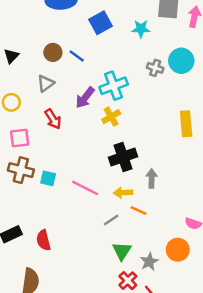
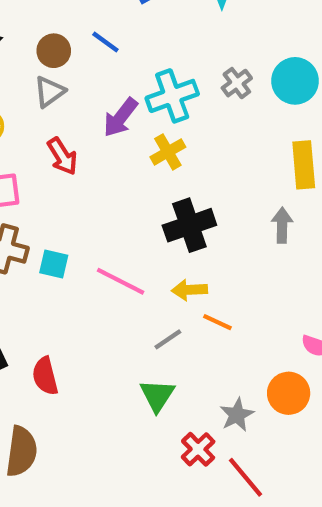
brown circle: (53, 52) -> (54, 51), moved
cyan circle: (181, 61) -> (295, 81), moved
gray cross: (155, 68) -> (237, 83), moved, turned 35
gray arrow: (152, 178) -> (282, 225), moved
green triangle: (122, 251) -> (157, 395), moved

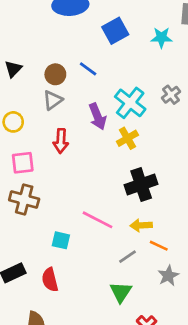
cyan cross: (172, 96) -> (130, 103), turned -32
purple arrow: (121, 117) -> (98, 116), turned -60
red arrow: (62, 156) -> (61, 141), turned 35
cyan square: (54, 264) -> (61, 240), moved
gray star: (237, 415) -> (168, 276), moved

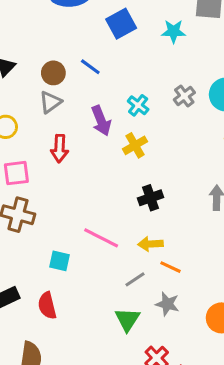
cyan cross: (130, 103) -> (138, 105), size x0.6
black cross: (141, 184) -> (150, 198), size x0.7
gray star: (168, 276) -> (167, 304), moved, turned -30

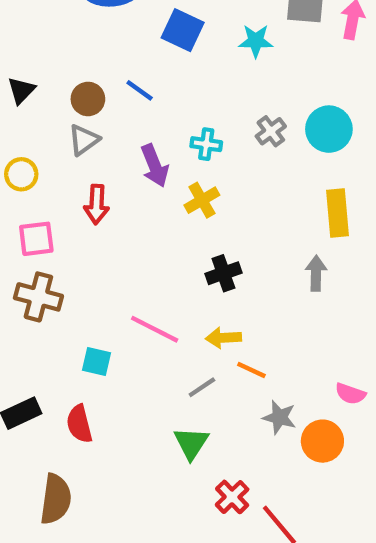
blue square: (121, 24) -> (183, 30), turned -36
cyan cross: (138, 105) -> (206, 144), turned -30
gray star: (167, 304) -> (279, 417), moved

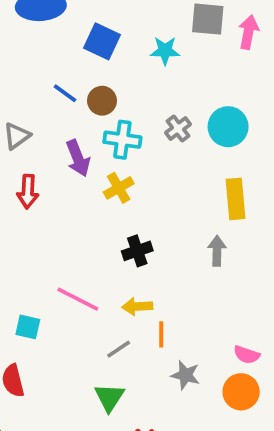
brown circle: (88, 99) -> (102, 101), moved
cyan cross: (206, 144) -> (122, 140), size x1.4
orange line: (251, 370) -> (161, 334), turned 65
orange circle: (322, 441) -> (241, 392), moved

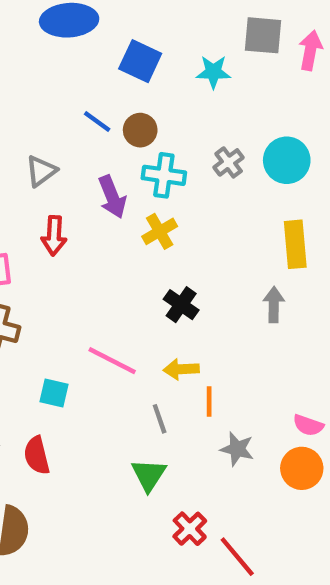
black cross: (137, 251) -> (181, 305), turned -36
gray line: (119, 349) -> (160, 419), turned -75

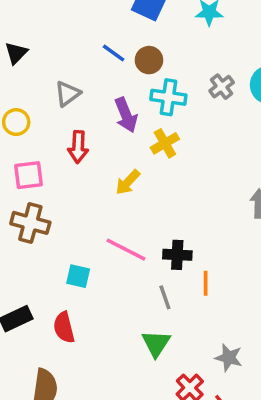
black cross: (181, 305) -> (177, 255), moved, turned -32
yellow arrow: (181, 369) -> (128, 182), moved, turned -44
gray star: (237, 449) -> (229, 358), moved

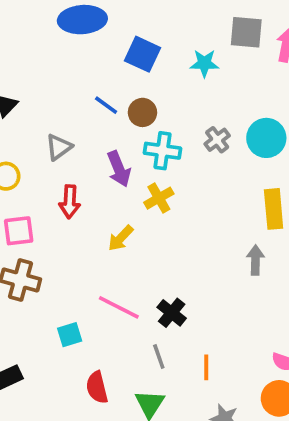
black cross: (177, 255) -> (172, 313), turned 36
cyan square: (78, 276) -> (70, 335), turned -30
orange line: (206, 283) -> (206, 367), moved
red semicircle: (64, 327) -> (97, 387), moved

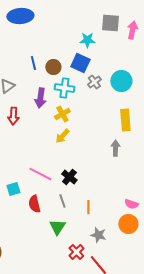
blue square: (142, 54) -> (80, 63), moved
blue line: (106, 105) -> (33, 63), turned 40
purple arrow: (119, 169) -> (40, 98), turned 30
yellow arrow: (121, 238) -> (62, 136), moved
red semicircle: (97, 387) -> (34, 204), moved

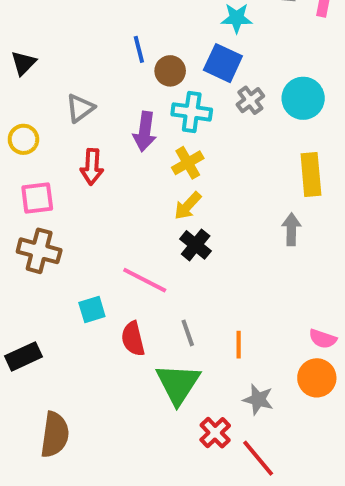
blue line: (33, 63) -> (139, 49), moved
black cross: (69, 177) -> (196, 245), moved
green triangle: (57, 227) -> (178, 384), size x1.4

